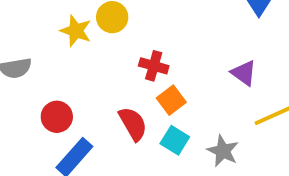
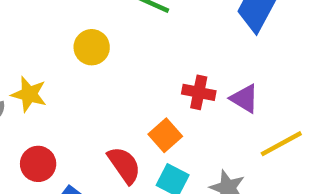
yellow star: (76, 31) -> (29, 94), moved
red cross: (154, 66) -> (199, 92), moved

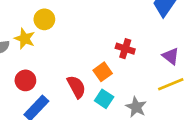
yellow circle: (92, 47) -> (44, 19), moved
purple triangle: (244, 98) -> (171, 56), moved

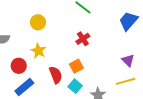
yellow star: (25, 39) -> (38, 51), moved
red cross: (125, 49) -> (83, 39), moved, turned 32

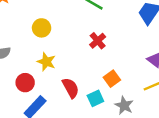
orange square: (76, 66) -> (112, 79), moved
cyan square: (75, 86) -> (95, 98), turned 32

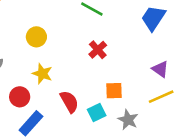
orange square: (112, 79) -> (114, 91), turned 35

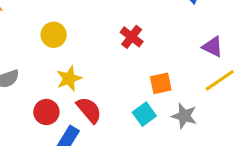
yellow star: (42, 74) -> (69, 79), turned -30
red semicircle: (69, 102) -> (89, 110), moved

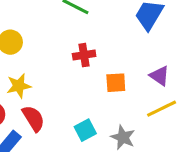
red cross: (132, 37) -> (84, 55), turned 35
orange square: (161, 83) -> (116, 83), moved

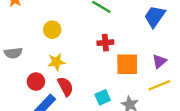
purple triangle: (160, 76) -> (159, 61), turned 42
orange square: (116, 83) -> (127, 64), size x1.5

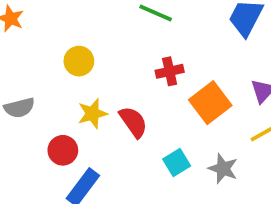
orange square: (127, 64) -> (210, 103), turned -30
red semicircle: (65, 86) -> (133, 122), moved

